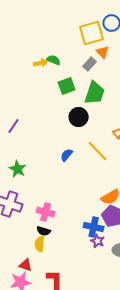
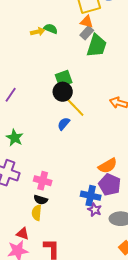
orange triangle: (103, 52) -> (87, 22), moved, turned -32
green square: (67, 86) -> (64, 79), moved
green trapezoid: (95, 93) -> (97, 46), moved
black circle: (79, 117) -> (63, 92), moved
yellow line: (98, 151) -> (75, 107), moved

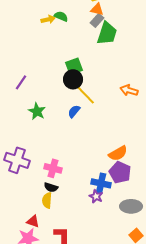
green star: (15, 138) -> (37, 111), moved
purple star: (95, 210) -> (96, 196), moved

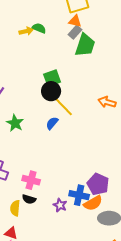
orange semicircle: (118, 153) -> (93, 203), moved
purple star: (96, 196) -> (60, 205), moved
yellow semicircle: (47, 200) -> (15, 208), moved

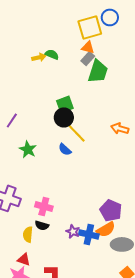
blue semicircle: (52, 123) -> (65, 149), turned -88
blue cross: (79, 195) -> (89, 234), moved

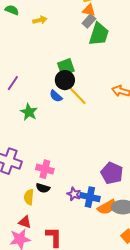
green semicircle: (52, 54) -> (12, 10), moved
blue semicircle: (65, 149) -> (56, 96), moved
orange semicircle: (106, 229) -> (107, 207), moved

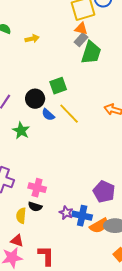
black circle: (65, 80) -> (35, 99), moved

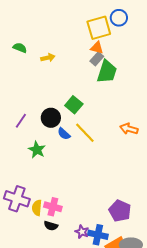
green square: (58, 86) -> (74, 105), turned -30
yellow semicircle: (21, 216) -> (37, 208), moved

